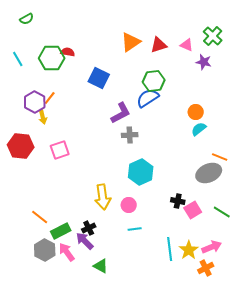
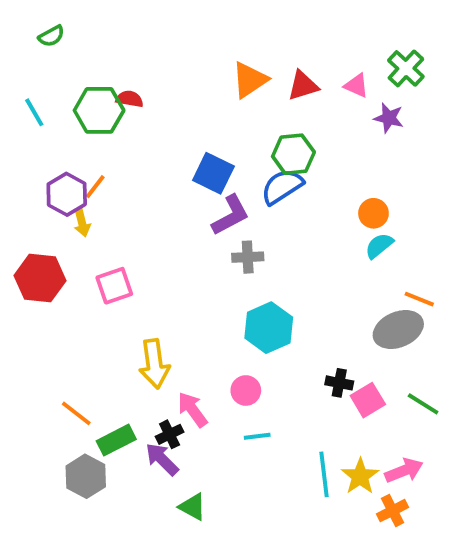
blue square: (99, 78) -> (213, 173), moved
yellow arrow: (103, 197) -> (154, 364), moved
pink arrow: (67, 252) -> (192, 410), moved

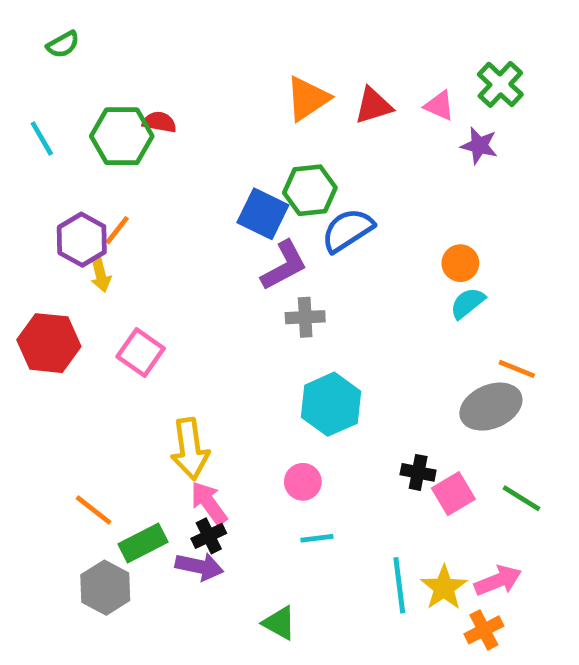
green hexagon: (293, 154) -> (310, 190), moved
pink square: (114, 286) -> (141, 352), turned -36
pink arrow: (192, 410) -> (209, 503), moved
purple arrow: (162, 459) -> (199, 566), turned 147
green triangle: (192, 507) -> (279, 623), moved

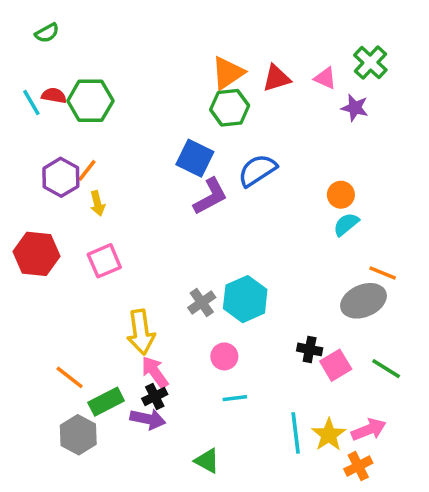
red semicircle: (159, 122) -> (54, 96), moved
green hexagon: (310, 190) -> (230, 108), moved
yellow arrow: (101, 275) -> (97, 203), moved
gray cross: (305, 317) -> (202, 303), moved, turned -32
pink square: (141, 352) -> (104, 261), turned 32

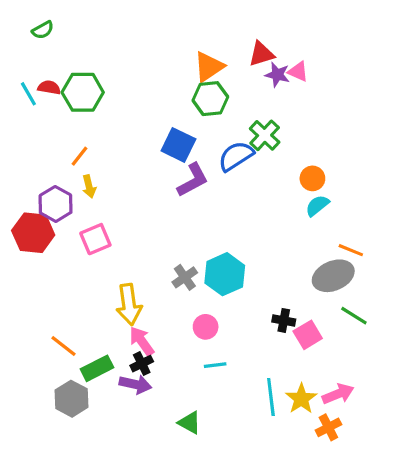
green cross: (370, 63) -> (265, 135), moved
red triangle: (277, 78) -> (261, 54), moved
purple star: (355, 108) -> (277, 75), moved
purple hexagon: (61, 177) -> (56, 204), moved
green line: (386, 369) -> (354, 316), moved

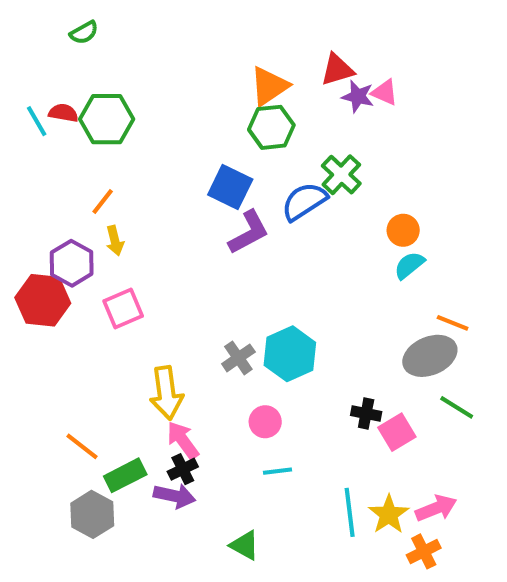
green semicircle: (43, 30) -> (84, 33), moved

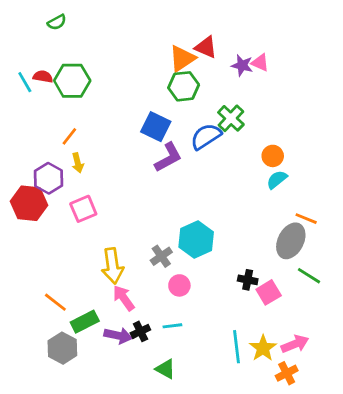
red triangle: (337, 70) -> (206, 47), moved, turned 40
gray ellipse: (430, 356) -> (291, 241), turned -40
gray cross: (238, 358) -> (161, 256), moved
black cross: (183, 469) -> (140, 331), moved
cyan line: (278, 471) -> (172, 326), moved

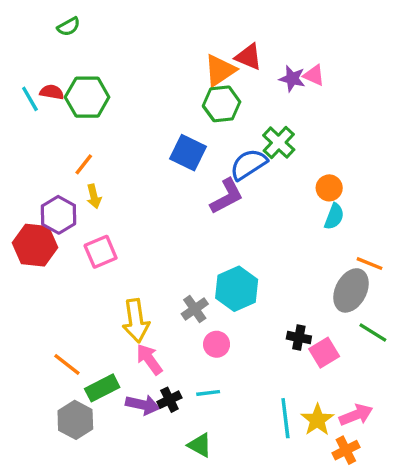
purple L-shape: (168, 157) -> (227, 196), moved
cyan semicircle: (277, 180) -> (334, 216), turned 150

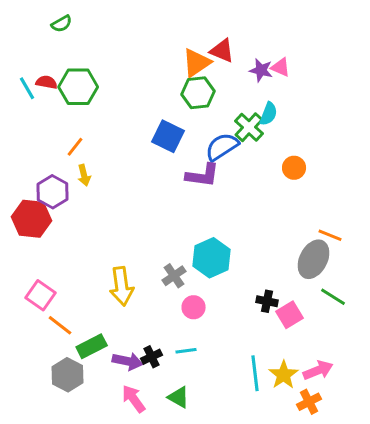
purple L-shape: (227, 196) -> (203, 175), turned 36
cyan semicircle: (334, 216) -> (269, 114), moved
pink square: (101, 252) -> (41, 295), moved, turned -32
pink arrow: (149, 359) -> (134, 399), moved

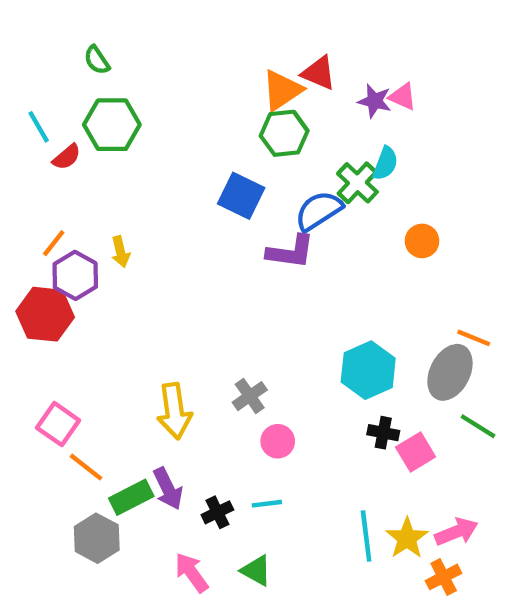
green semicircle: (62, 24) -> (97, 60), moved, turned 85
red semicircle: (47, 82) -> (67, 157), moved, turned 130
orange line: (75, 147) -> (54, 243), moved
cyan hexagon: (212, 258) -> (368, 370), moved
purple arrow: (128, 361) -> (168, 489), moved, turned 52

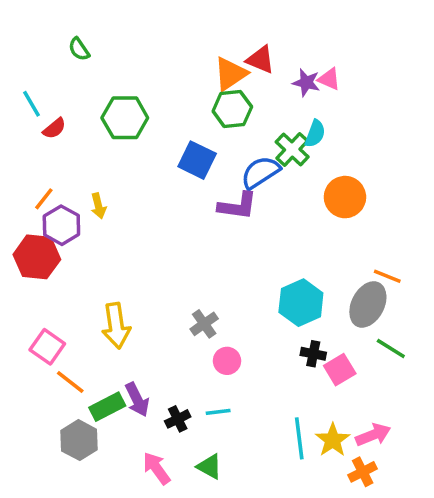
green hexagon: (112, 125) -> (125, 118), moved
orange circle: (422, 241) -> (345, 197), size x1.5
yellow arrow: (174, 411) -> (116, 326), moved

